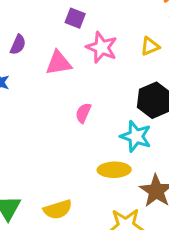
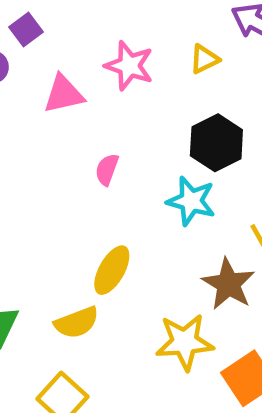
purple square: (75, 18) -> (26, 29), moved, turned 36
yellow ellipse: (114, 170) -> (112, 270), moved, turned -56

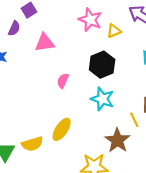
pink star: (129, 66) -> (90, 20), moved
black hexagon: (216, 143) -> (102, 65), moved
yellow semicircle: (77, 323) -> (32, 144), moved

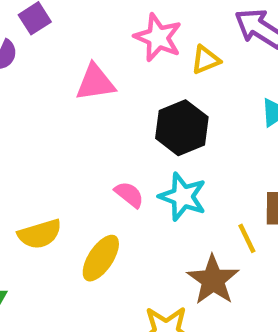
pink triangle: (45, 43) -> (95, 82), moved
pink semicircle: (63, 81) -> (129, 195), moved, turned 104
yellow semicircle: (32, 144) -> (40, 234), moved

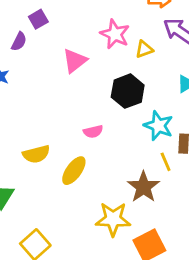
pink triangle: (95, 82) -> (75, 61), turned -32
pink semicircle: (129, 195) -> (93, 132), turned 126
cyan star: (183, 197) -> (158, 126), moved

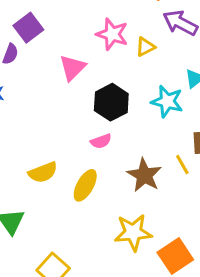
purple square: (38, 19) -> (28, 28), size x1.4
black hexagon: (128, 91) -> (111, 102), moved
cyan star: (158, 126) -> (167, 101), moved
brown star: (143, 187) -> (144, 175), moved

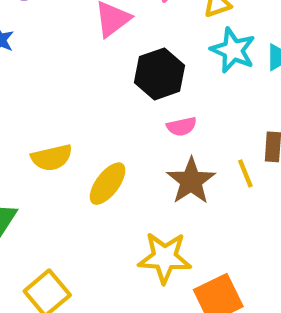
cyan star: (167, 101) -> (233, 50), moved
pink semicircle: (101, 141) -> (182, 126), moved

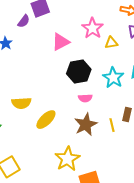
cyan star: (233, 50) -> (113, 78), moved
yellow star: (165, 258) -> (67, 159), turned 30

